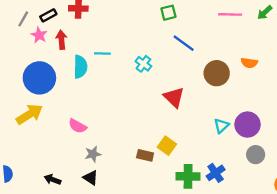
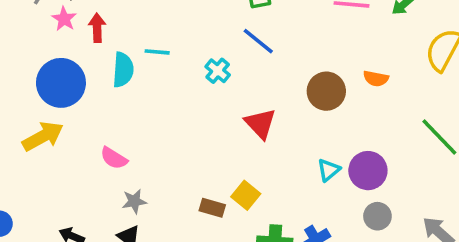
blue line: (184, 43) -> (258, 41), moved

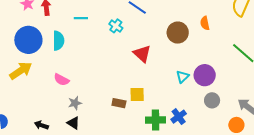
cyan semicircle: (123, 70) -> (58, 41), moved
orange semicircle: (376, 78) -> (205, 23), turned 72
yellow square: (246, 195) -> (137, 95), turned -35

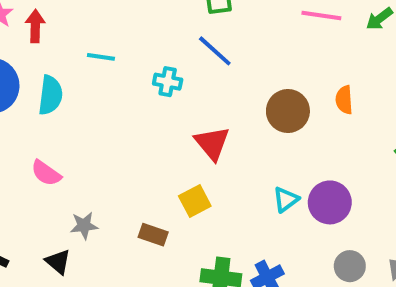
cyan cross: (116, 26) -> (168, 82), turned -32
yellow square: (137, 95) -> (195, 201), moved, turned -35
gray circle: (212, 100) -> (350, 266), moved
gray star: (75, 103) -> (84, 226), moved

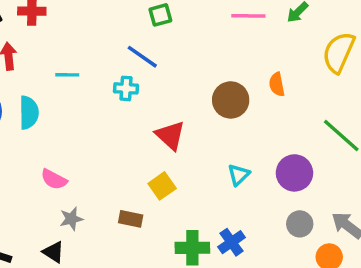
blue line: (215, 51) -> (142, 57), moved
pink semicircle: (46, 173) -> (54, 179), moved
purple circle: (330, 202) -> (294, 173), moved

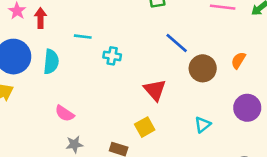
blue line: (142, 57) -> (177, 43), moved
orange semicircle: (277, 84) -> (238, 60), turned 36
cyan cross: (126, 88) -> (112, 56), moved
purple circle: (294, 173) -> (247, 108), moved

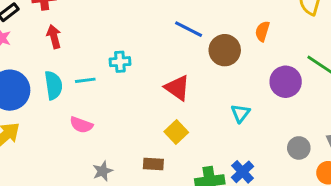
red arrow: (40, 18) -> (54, 37), moved
cyan line: (83, 37) -> (85, 80), moved
pink semicircle: (65, 113) -> (81, 125), moved

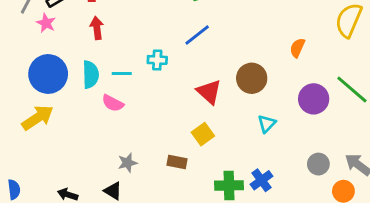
blue line: (189, 29) -> (197, 35), moved, turned -72
brown circle: (225, 50) -> (252, 78), moved
pink semicircle: (81, 125) -> (113, 103), moved

